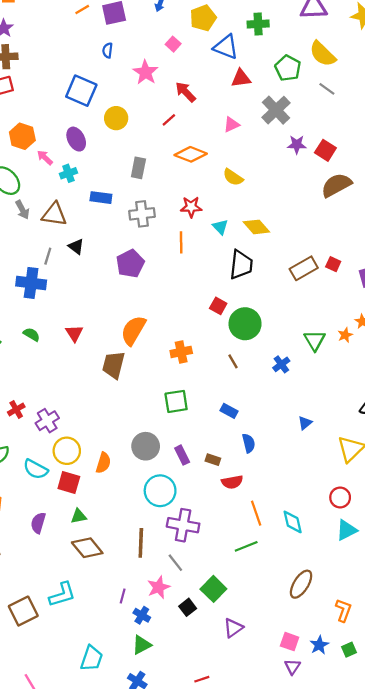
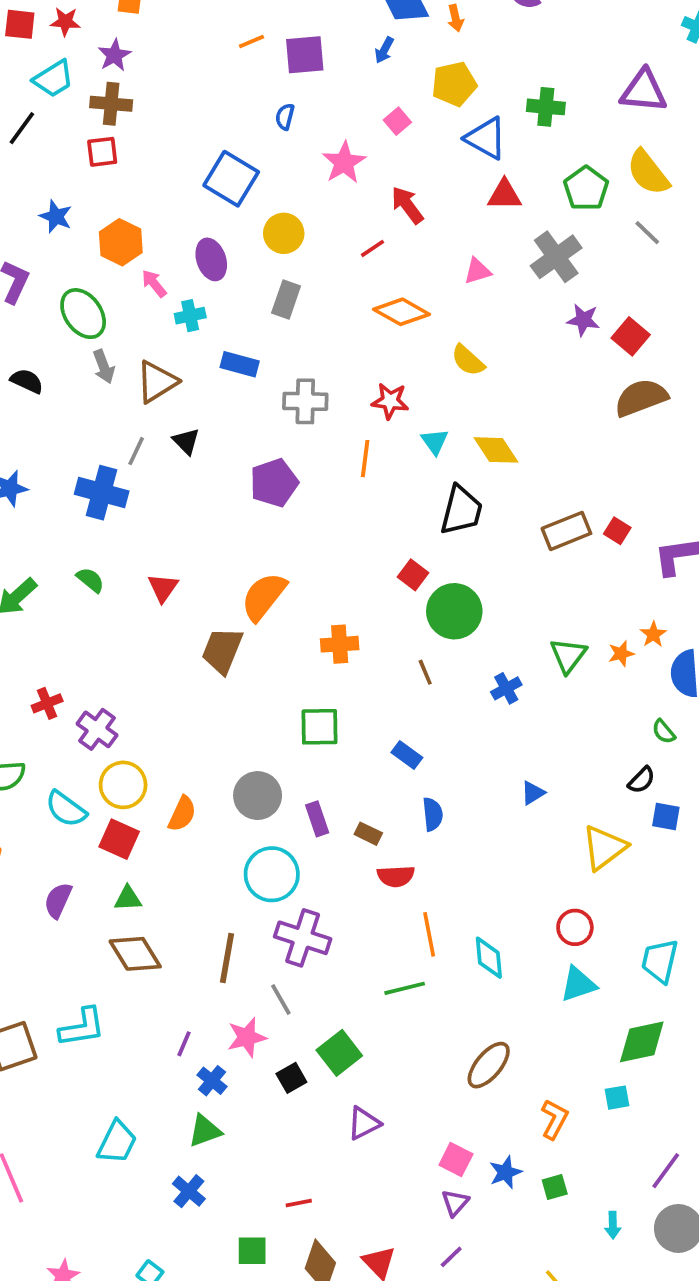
gray rectangle: (138, 168) -> (286, 299), moved
brown triangle: (54, 214) -> (157, 382), turned -48
purple cross: (47, 421) -> (97, 729), turned -30

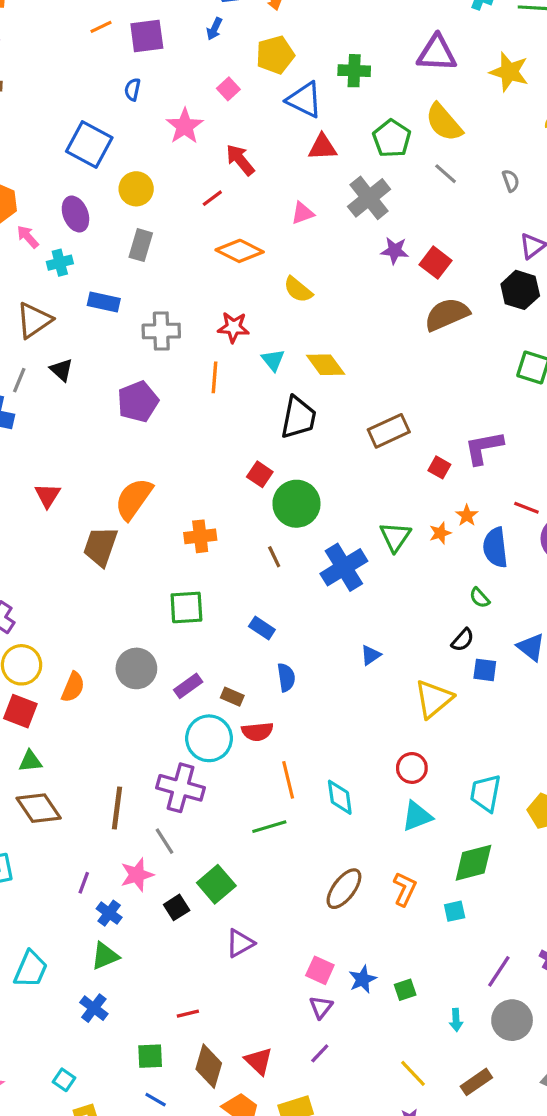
red square: (617, 531) -> (439, 467), moved
blue cross: (506, 688) -> (344, 567), size x1.8
purple rectangle: (317, 819) -> (188, 686), turned 76
cyan circle: (272, 874) -> (209, 738), moved
orange L-shape: (554, 1119) -> (405, 889), moved

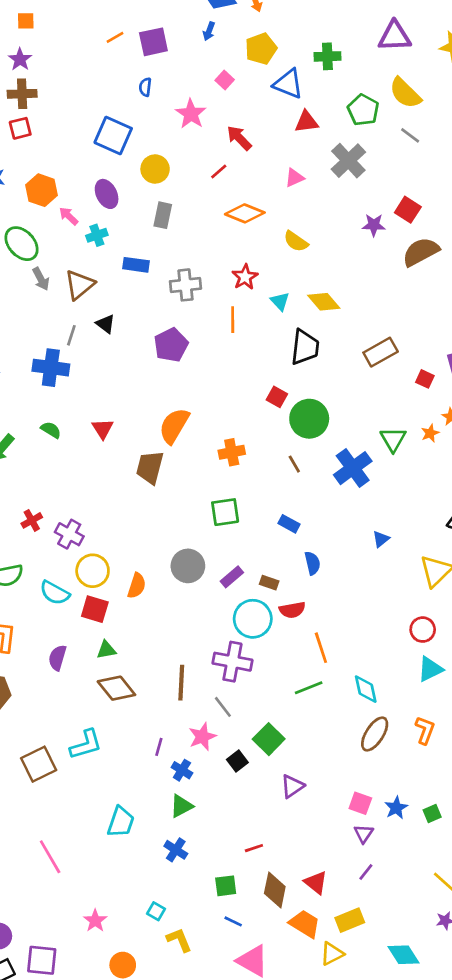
purple star: (395, 251) -> (374, 225), moved
red star: (233, 327) -> (245, 277), turned -30
cyan diamond: (340, 797) -> (366, 689), moved

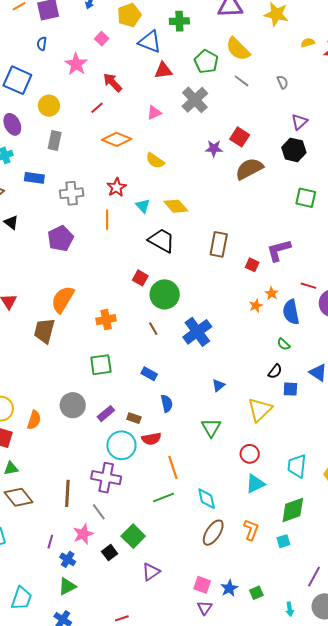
black trapezoid: (305, 347) -> (162, 240), turned -68
brown rectangle: (381, 352) -> (219, 244), turned -50
green triangle: (393, 439) -> (211, 428), moved

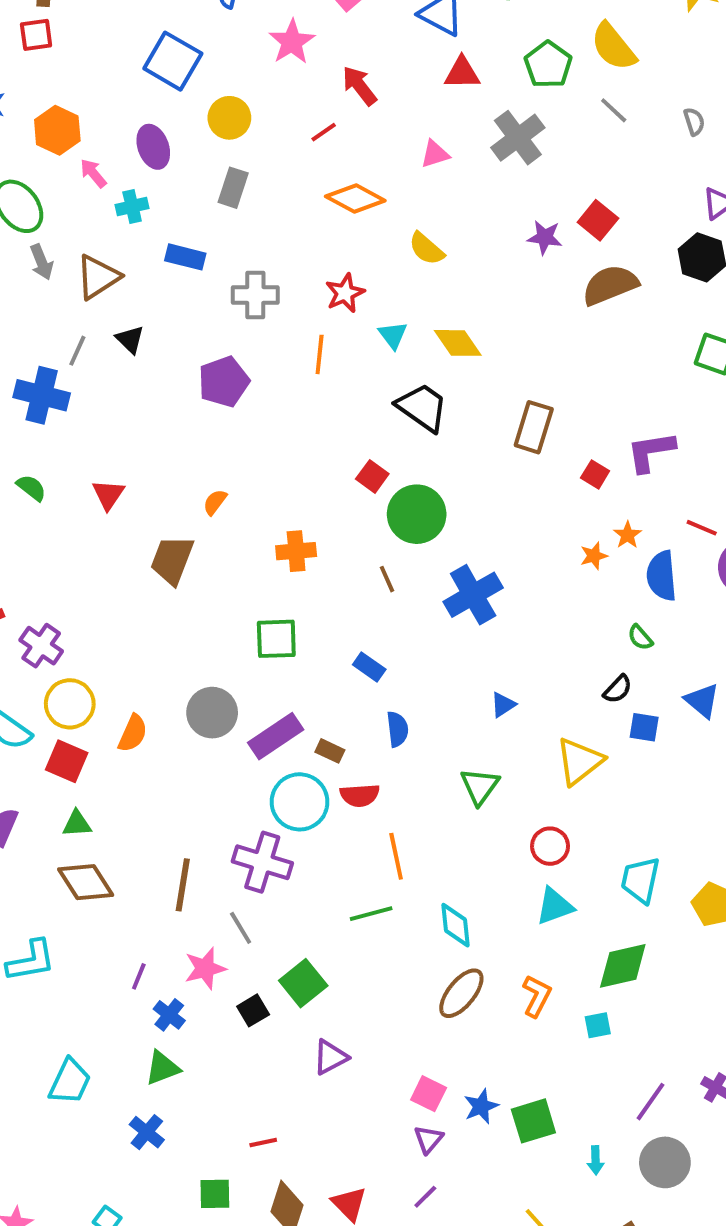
orange semicircle: (63, 299) -> (215, 502), size x0.5
purple rectangle: (106, 414) -> (276, 736), size x1.5
green square: (256, 593) -> (533, 1121), size x1.6

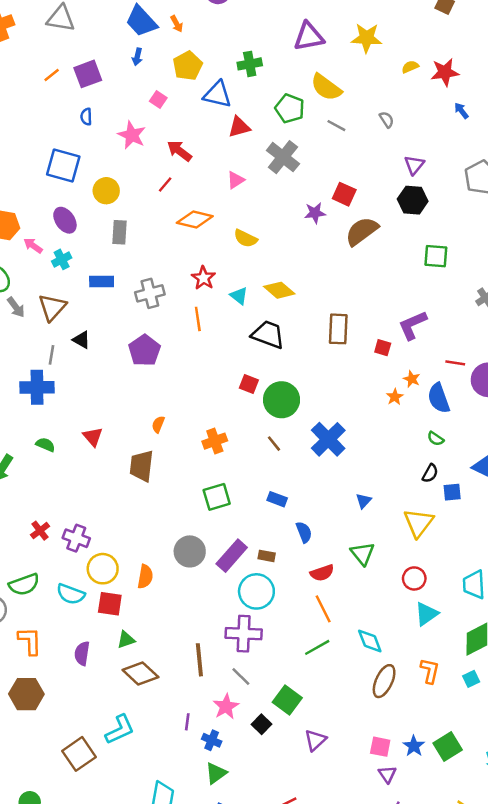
red semicircle: (360, 795) -> (322, 573), moved

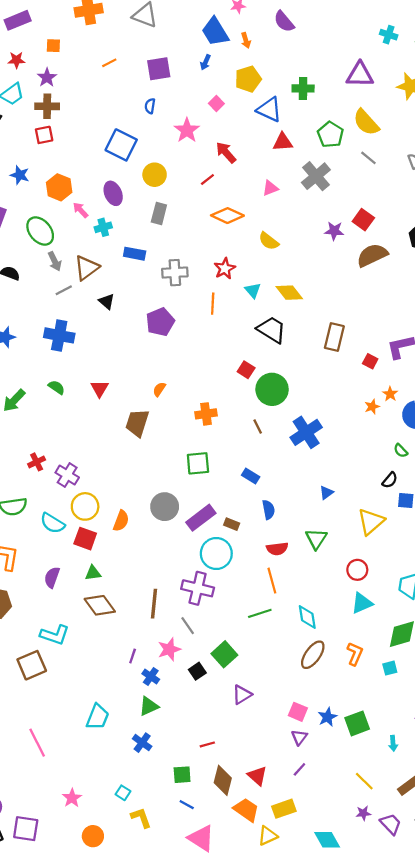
orange line: (52, 75) -> (109, 63), moved
gray line: (52, 355) -> (64, 290), moved, turned 42
cyan L-shape: (120, 729) -> (55, 635), moved, turned 32

